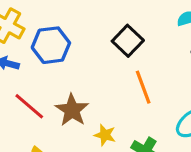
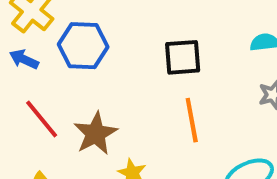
black square: (128, 41) -> (183, 57), turned 32

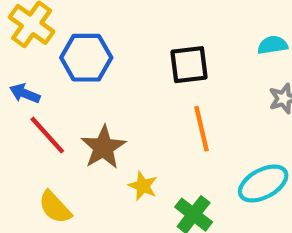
blue arrow: (24, 59) -> (25, 93), moved

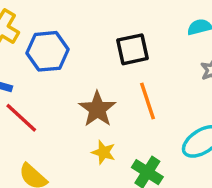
brown star: (103, 147) -> (97, 109), moved

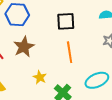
brown star: (97, 109) -> (24, 47), moved

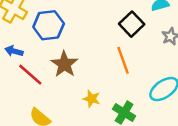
black square: (66, 21) -> (132, 24), moved, turned -30

